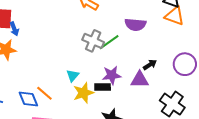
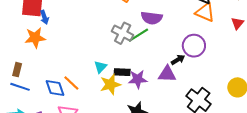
purple semicircle: (135, 24) -> (152, 18), moved
purple circle: (185, 64) -> (194, 46), moved
purple star: (112, 75) -> (138, 79), moved
black rectangle: (103, 87) -> (122, 72), moved

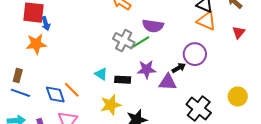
cyan triangle: (100, 67) -> (101, 74), turned -40
purple star: (138, 79) -> (147, 69), moved
yellow star: (110, 84) -> (111, 105), moved

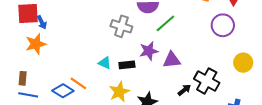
green line: (140, 43) -> (165, 23), moved
purple circle: (195, 54) -> (223, 25), moved
black arrow: (179, 68) -> (184, 90), moved
blue diamond: (55, 95) -> (63, 91), turned -30

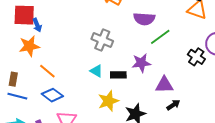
gray cross: (121, 26) -> (102, 40), moved
purple triangle: (172, 60) -> (164, 85), moved
black cross: (207, 81) -> (196, 57), moved, size x0.7
orange line: (78, 83) -> (47, 71), moved

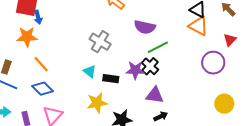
black cross: (196, 57) -> (150, 66), moved

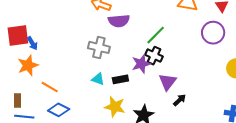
purple semicircle: (145, 27) -> (119, 21), moved
purple triangle: (155, 95) -> (167, 82), turned -42
yellow star: (97, 103) -> (115, 107), turned -30

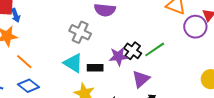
purple circle: (213, 33) -> (195, 27), moved
green line: (156, 35) -> (155, 49), moved
cyan triangle: (98, 79) -> (73, 63), size x1.5

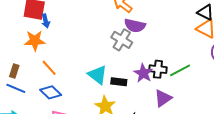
gray cross: (80, 32) -> (122, 40), moved
black cross: (133, 51) -> (158, 69), turned -36
purple star: (118, 56) -> (143, 73), turned 30

